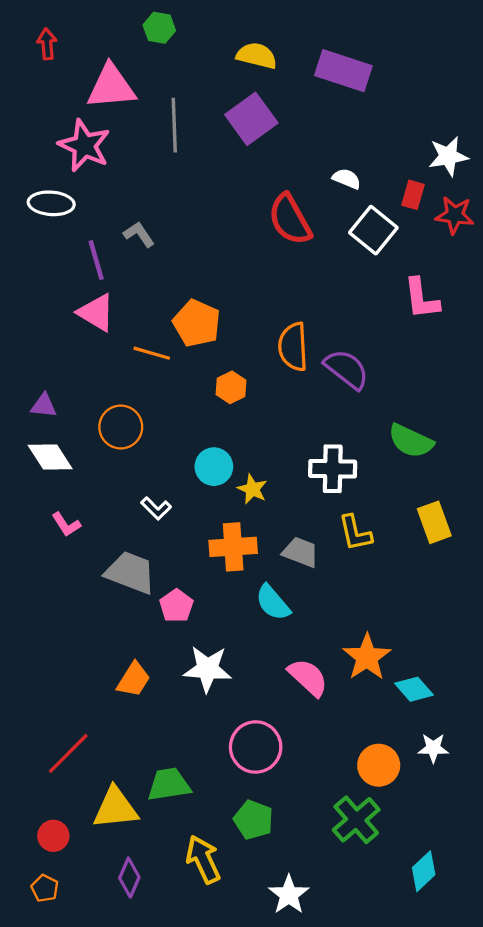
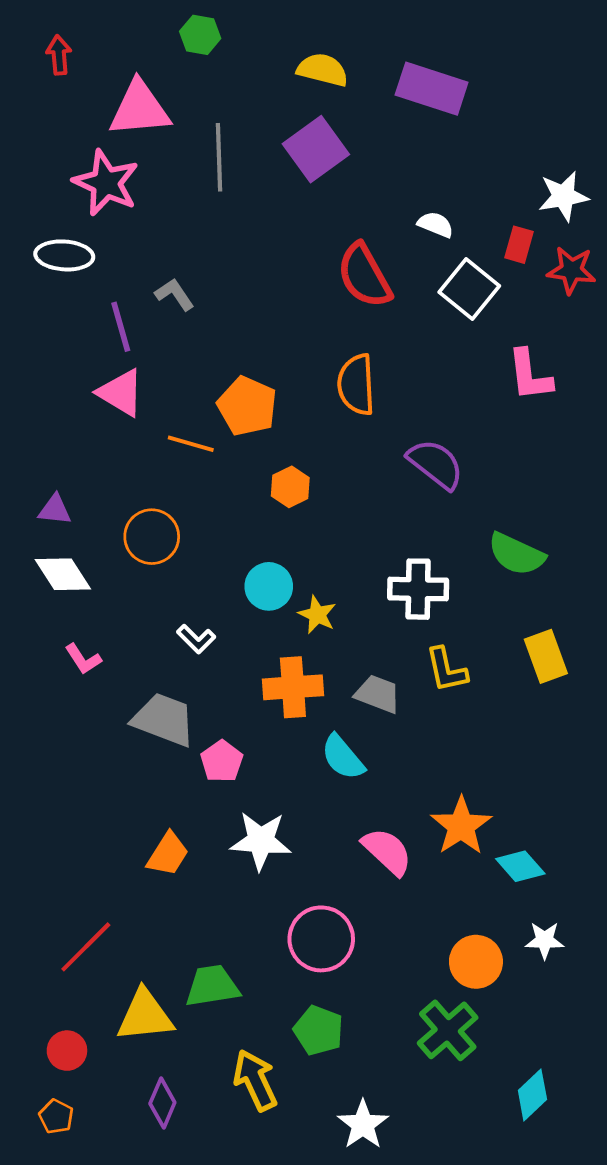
orange semicircle: (293, 347) -> (356, 385), moved

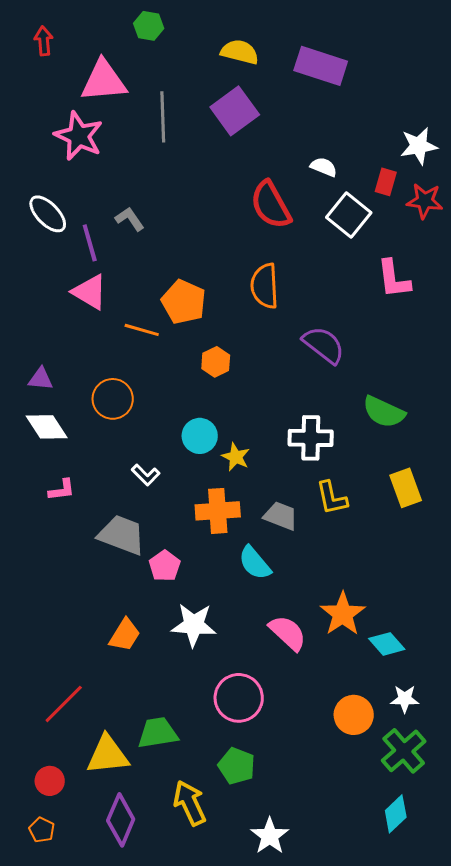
white ellipse: (64, 255) -> (48, 214), moved, turned 42
pink L-shape: (83, 659) -> (62, 490), turned -64
green cross: (448, 1030) -> (404, 751), moved
purple diamond: (162, 1103) -> (121, 820), size x1.4

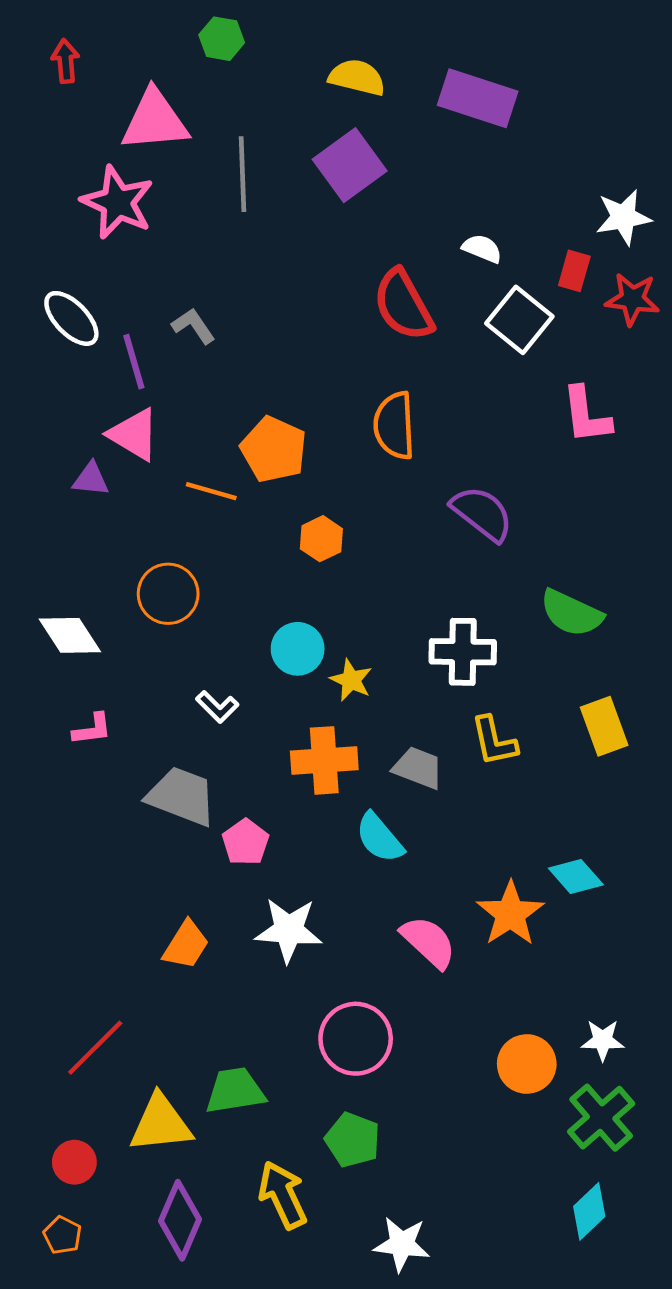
purple triangle: (41, 379) -> (91, 479), moved
cyan diamond: (387, 644) -> (576, 876), moved
white star: (270, 836) -> (402, 1244), turned -30

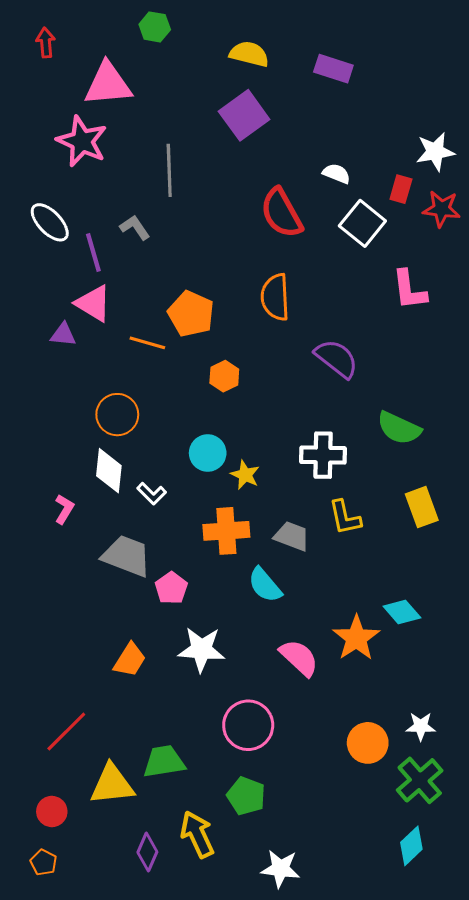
purple rectangle: (478, 98) -> (333, 69), size x0.7
gray line: (243, 174) -> (169, 170), moved
white diamond: (70, 635) -> (109, 471), moved, turned 39
pink L-shape: (92, 729) -> (64, 509), turned -52
purple diamond: (180, 1220) -> (147, 852), moved, size x0.7

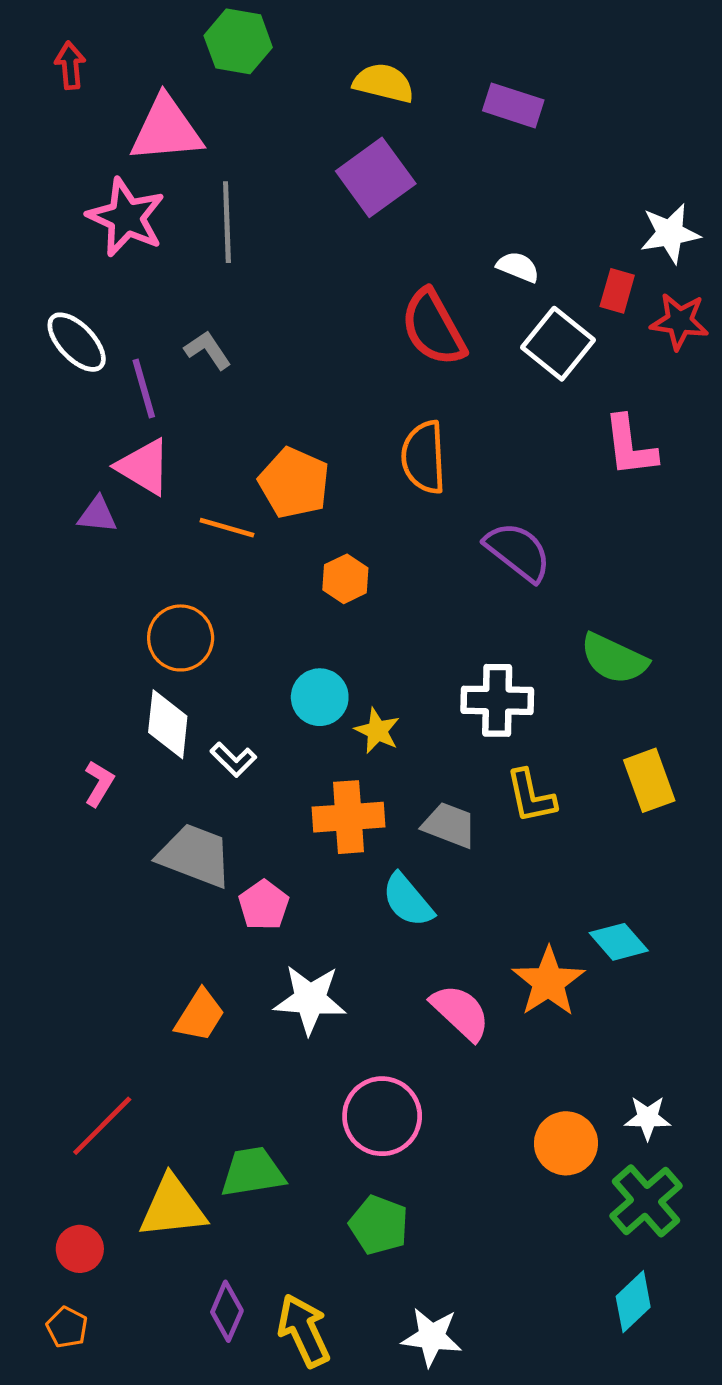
green hexagon: (155, 27) -> (238, 41), size x1.4
gray line: (169, 170) -> (227, 222), moved
yellow arrow: (197, 834) -> (304, 1330), moved

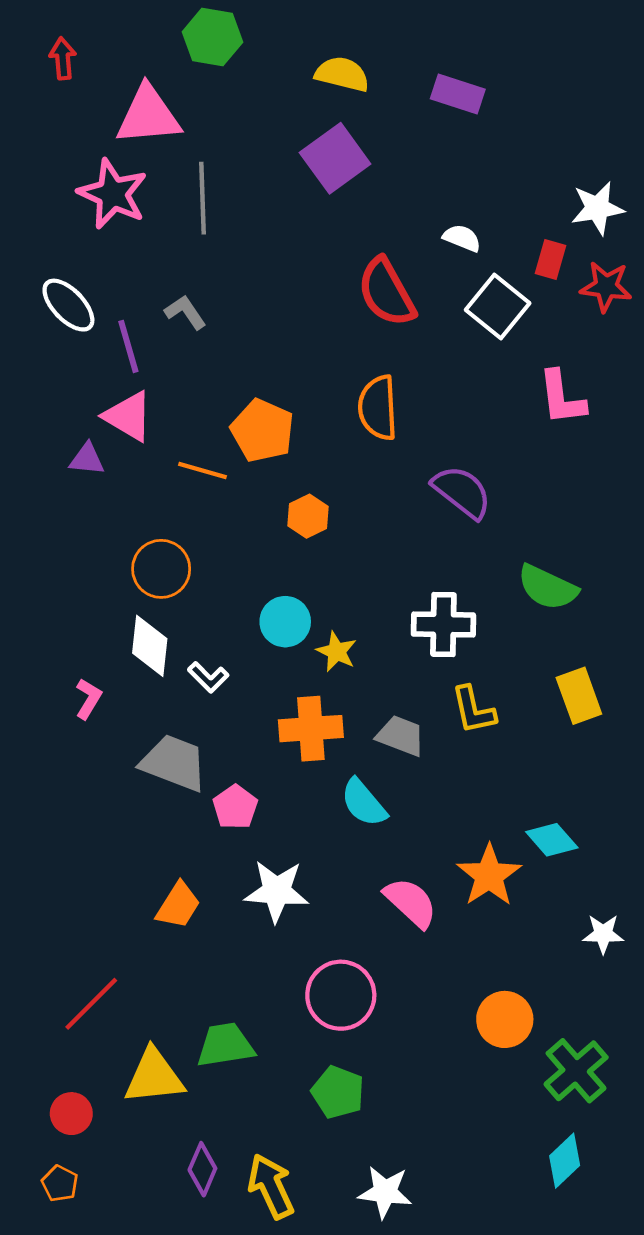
white star: (648, 1118) -> (603, 934), moved

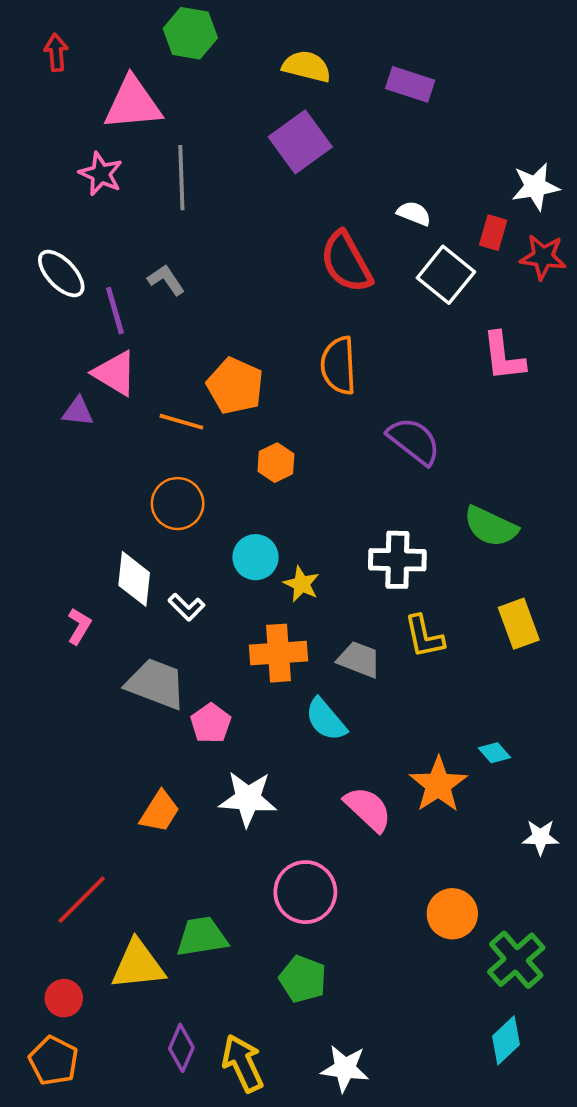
pink star: (113, 194) -> (101, 174), size x0.7
orange circle: (161, 569) -> (178, 504), moved
cyan diamond: (552, 840) -> (494, 753), size x0.7
orange pentagon: (60, 1183) -> (54, 1061), size x1.5

